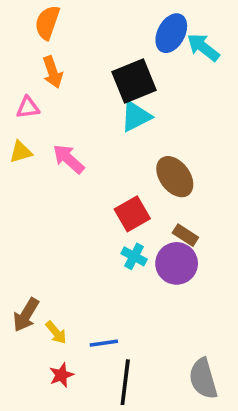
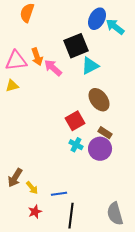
orange arrow: (53, 72) -> (37, 57), moved
pink triangle: (28, 108) -> (16, 61), size x1.6
cyan triangle: (136, 116) -> (90, 66), moved
pink arrow: (69, 159) -> (53, 68), moved

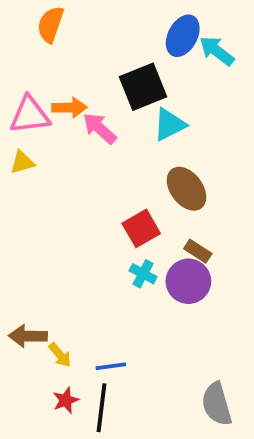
orange arrow: (37, 57) -> (69, 108), turned -72
brown arrow: (15, 178) -> (28, 336), turned 60
black line: (71, 216) -> (102, 408), moved

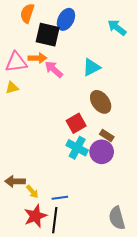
blue ellipse: (183, 36) -> (66, 19), moved
black square: (143, 87) -> (48, 35), moved, turned 35
cyan cross: (143, 274) -> (77, 148), size x1.5
red star: (66, 400) -> (35, 216), size x1.6

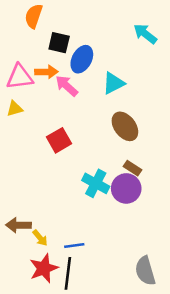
blue ellipse: (66, 19) -> (82, 59), moved
black square: (48, 35) -> (59, 43), size x0.7
red square: (76, 123) -> (59, 140), moved

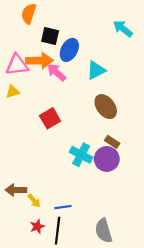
orange arrow: (46, 72) -> (39, 61), size x1.4
red star: (44, 268) -> (37, 226), size x0.6
gray semicircle: (145, 271) -> (104, 231), moved

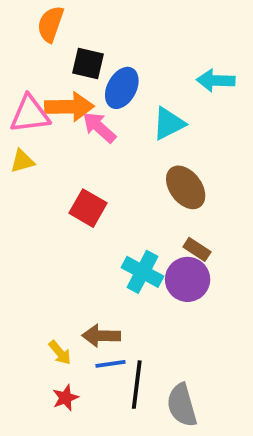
cyan arrow: (123, 29) -> (216, 80), moved, turned -36
red square: (50, 118) -> (88, 208), turned -30
brown arrow: (16, 190) -> (101, 336), moved
black line: (58, 231) -> (137, 385), moved

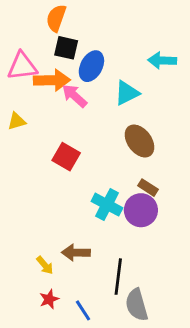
orange semicircle: (50, 24) -> (56, 18), moved
pink triangle: (30, 114) -> (22, 66), moved
blue line: (111, 364) -> (83, 310), moved, turned 65
black line: (137, 385) -> (118, 277), moved

